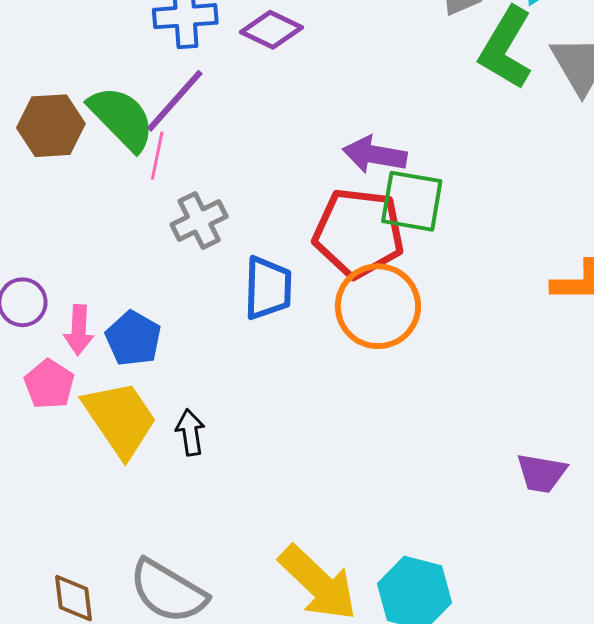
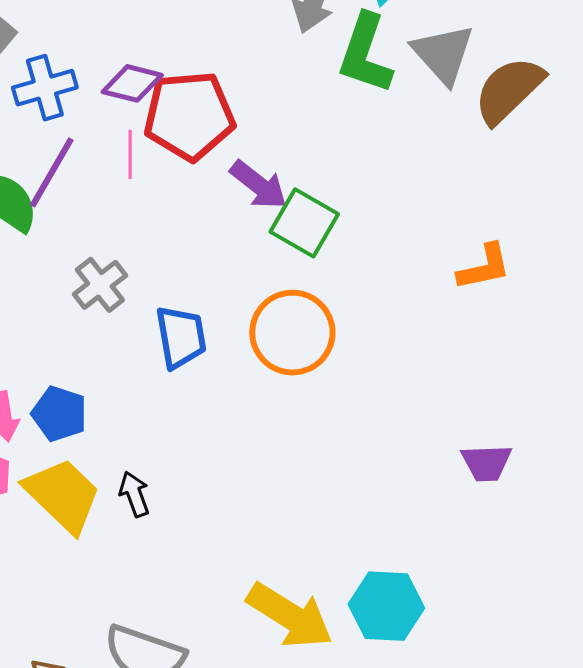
purple arrow: (375, 155) -> (259, 185), turned -140
pink line: (157, 156) -> (130, 154), moved
green square: (412, 201) -> (304, 223), turned 32
red pentagon: (359, 233) -> (189, 116), moved

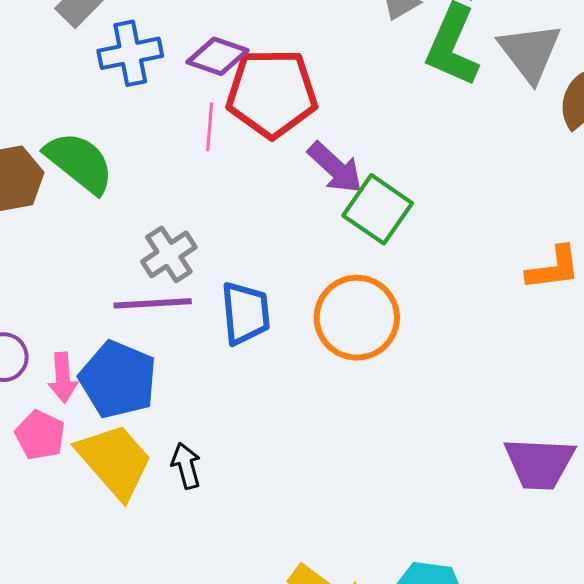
purple line: (52, 172) -> (153, 303), moved, turned 52
blue pentagon: (59, 414) -> (118, 380), size x1.4
purple trapezoid: (486, 463) -> (540, 463), size x1.4

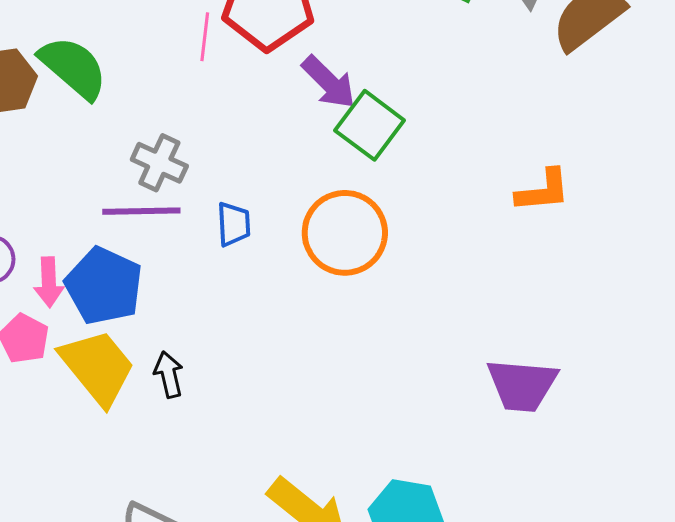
gray cross: (169, 254) -> (159, 163), turned -34
blue trapezoid: (245, 313) -> (234, 224), size x0.7

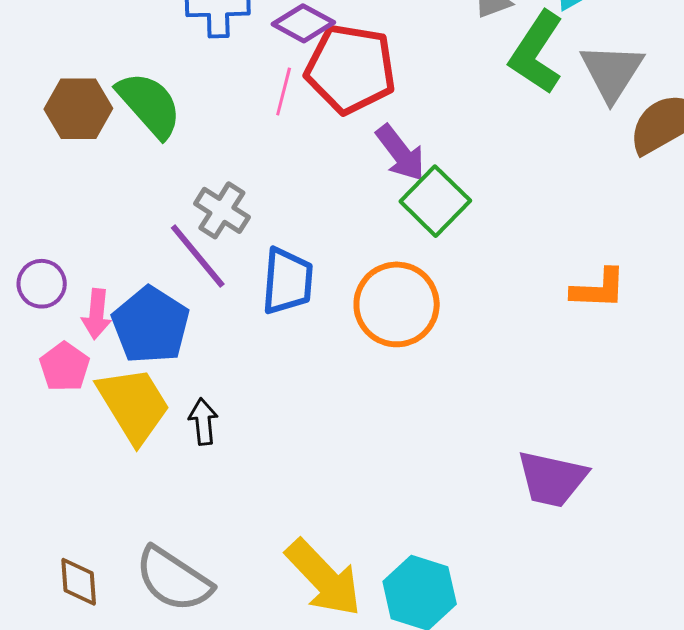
purple line: (141, 211) -> (198, 256), turned 44
blue trapezoid: (234, 224) -> (287, 281), size x1.5

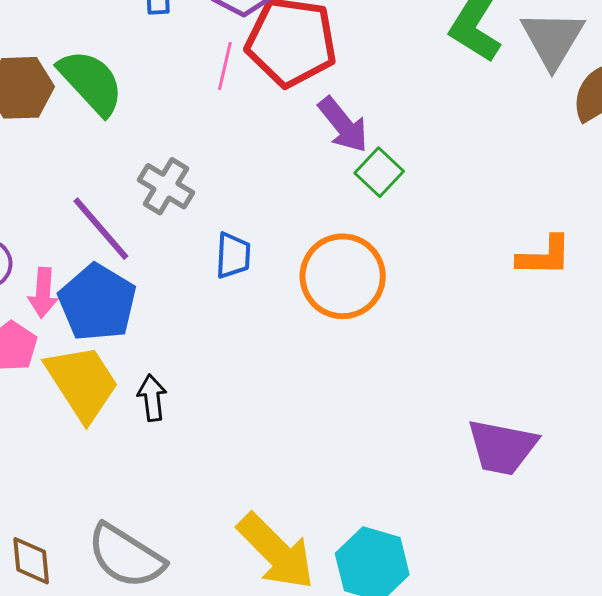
green square: (435, 201) -> (379, 172), size x0.7
purple line: (198, 256) -> (101, 229), moved
blue trapezoid: (287, 281) -> (233, 255), size x0.7

